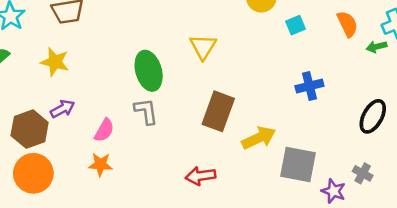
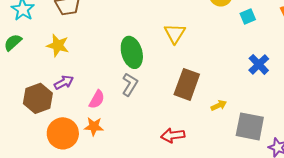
blue cross: (309, 86) -> (259, 64), turned -30
gray L-shape: (146, 111) -> (130, 84), turned 40
yellow arrow: (259, 138) -> (219, 105), size x0.6
orange circle: (33, 173) -> (63, 133), moved

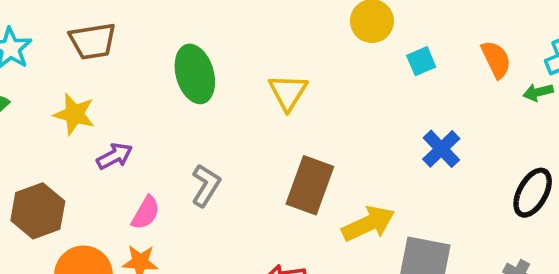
green ellipse: (132, 52) -> (195, 74), moved
purple arrow: (64, 82) -> (115, 156), moved
yellow arrow: (219, 105) -> (368, 224), size x1.8

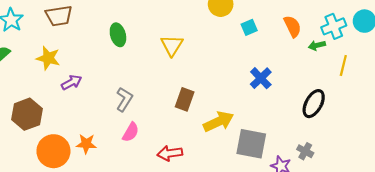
green ellipse: (195, 74) -> (118, 35), size x0.7
brown rectangle: (310, 185) -> (185, 99), size x0.7
pink semicircle: (146, 213) -> (131, 132), moved

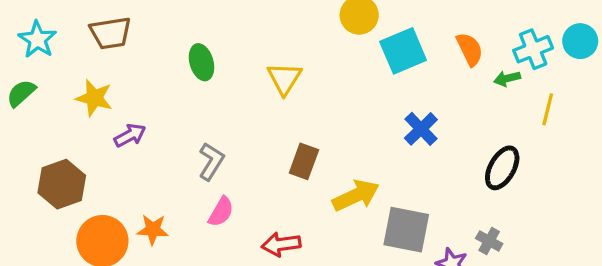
cyan square: (249, 27) -> (403, 51), size x1.8

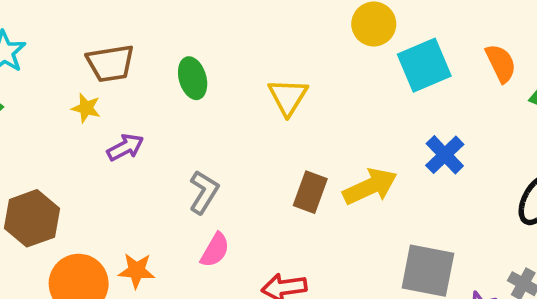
brown trapezoid: (111, 33) -> (110, 63), moved
yellow star: (94, 98) -> (86, 108), moved, size x0.7
purple arrow: (130, 135) -> (125, 147), moved
yellow arrow: (356, 196) -> (370, 187), moved

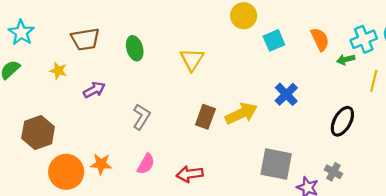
cyan square: (424, 65) -> (274, 40), size x0.7
yellow star: (86, 108) -> (58, 71), moved
pink semicircle: (215, 250) -> (146, 164), moved

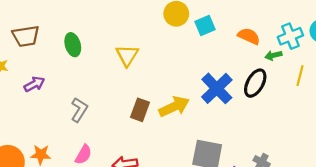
orange semicircle: (320, 39) -> (249, 36), turned -40
cyan square: (274, 40) -> (205, 25), moved
blue cross: (286, 94) -> (217, 88), size x1.4
black ellipse: (342, 121) -> (255, 83), moved

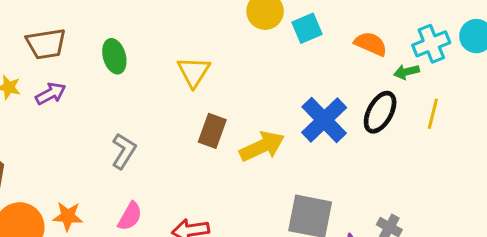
yellow line: (300, 76) -> (433, 114), moved
purple arrow: (34, 84) -> (51, 94), moved
brown rectangle: (140, 110) -> (212, 131), moved

